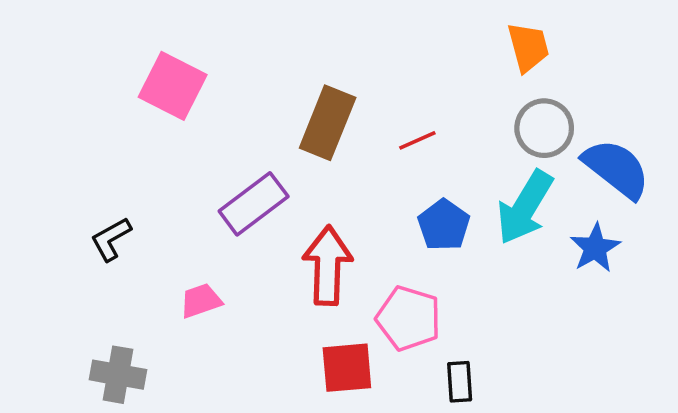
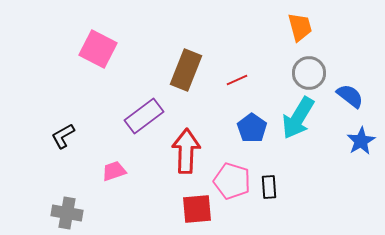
blue semicircle: (616, 169) -> (350, 96), size x0.7
blue star: (595, 248) -> (361, 141), moved
black rectangle: (460, 382) -> (269, 187), moved

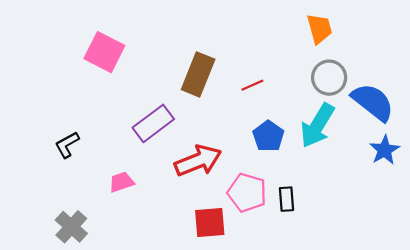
blue semicircle: (350, 96) -> (373, 102), size x1.5
red arrow: (186, 151) -> (198, 161), turned 66
gray cross: (67, 213) -> (71, 227), turned 32

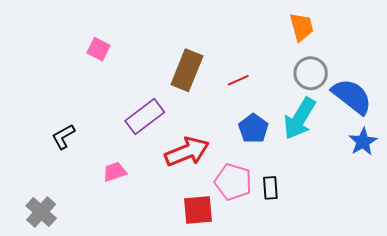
pink square: (104, 52) -> (98, 49), size x0.6
gray cross: (71, 227) -> (41, 212), moved

